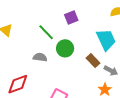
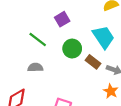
green circle: (65, 48) -> (72, 49), moved

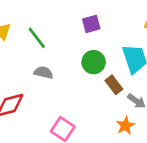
green line: (38, 39) -> (37, 38), moved

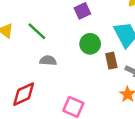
brown rectangle: (114, 85) -> (111, 61), turned 35

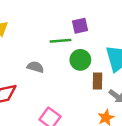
green line: (37, 31) -> (60, 41), moved, turned -60

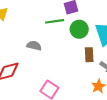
green circle: (80, 60) -> (79, 29), moved

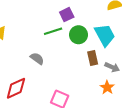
gray semicircle: (34, 46) -> (37, 59), turned 32

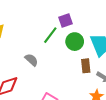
green line: (53, 31) -> (50, 35), turned -42

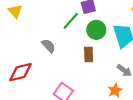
brown rectangle: (86, 66) -> (89, 54), moved

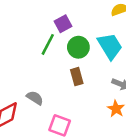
gray semicircle: (48, 46) -> (35, 98), moved

